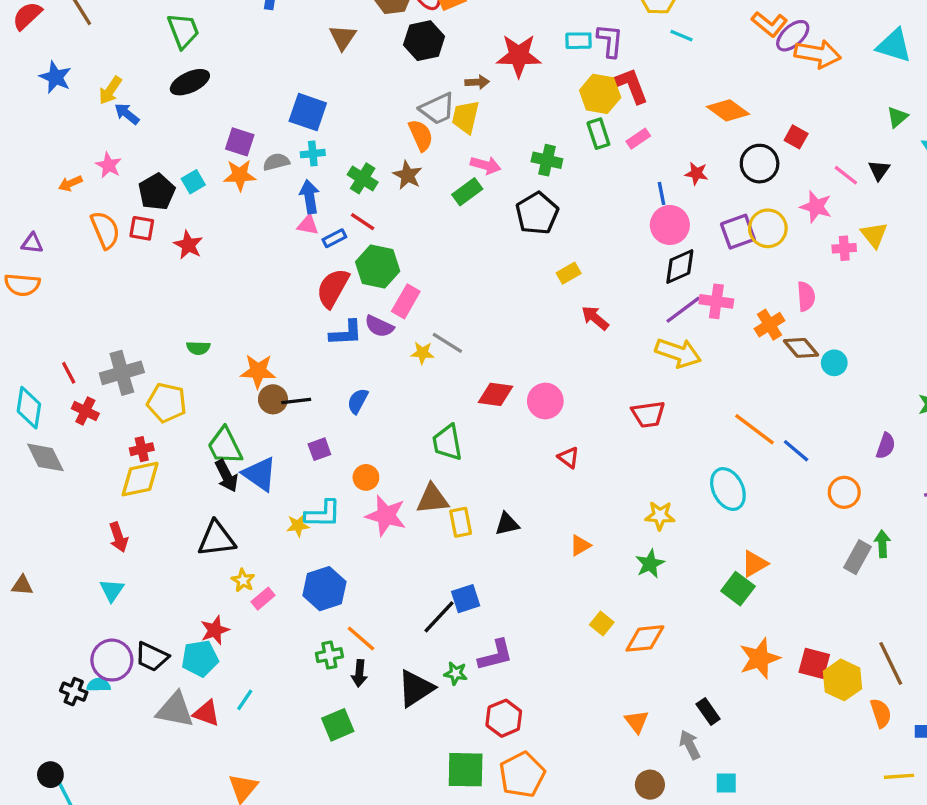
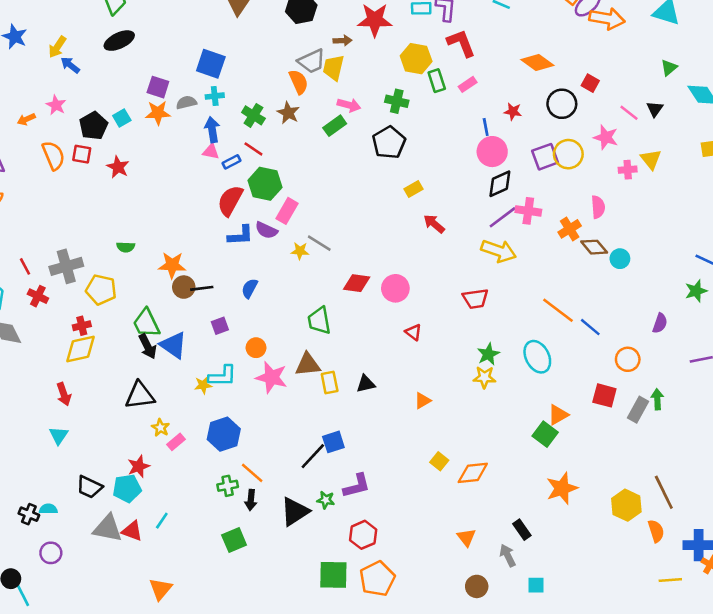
yellow hexagon: (600, 94) -> (416, 59), moved
green star: (650, 564) -> (488, 354), moved
purple circle: (112, 660) -> (51, 553), moved, size x0.7
red square: (814, 663) -> (604, 395), moved

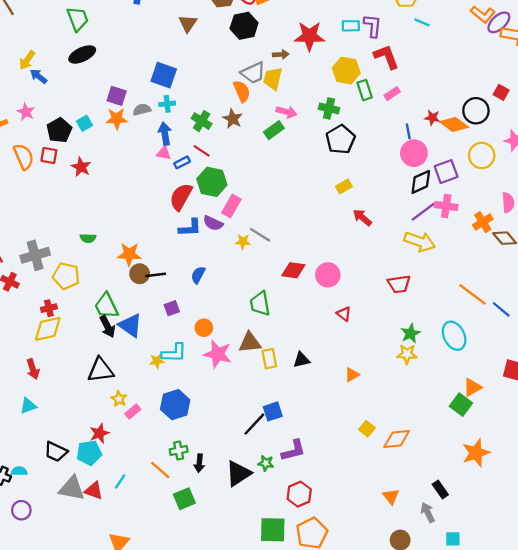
orange diamond: (537, 62) -> (454, 124), moved
black pentagon: (389, 142) -> (340, 139), moved
purple square: (545, 157) -> (446, 172), moved
cyan triangle: (59, 435) -> (28, 406), turned 36
orange line: (252, 473) -> (160, 470), moved

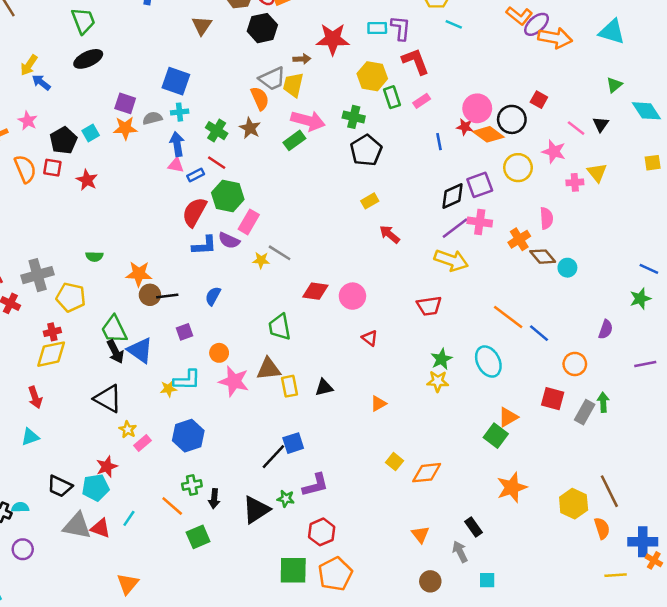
pink arrow: (287, 112) -> (308, 121), size x1.5
pink circle: (414, 153) -> (477, 108), moved
black triangle: (101, 370) -> (108, 399), turned 36

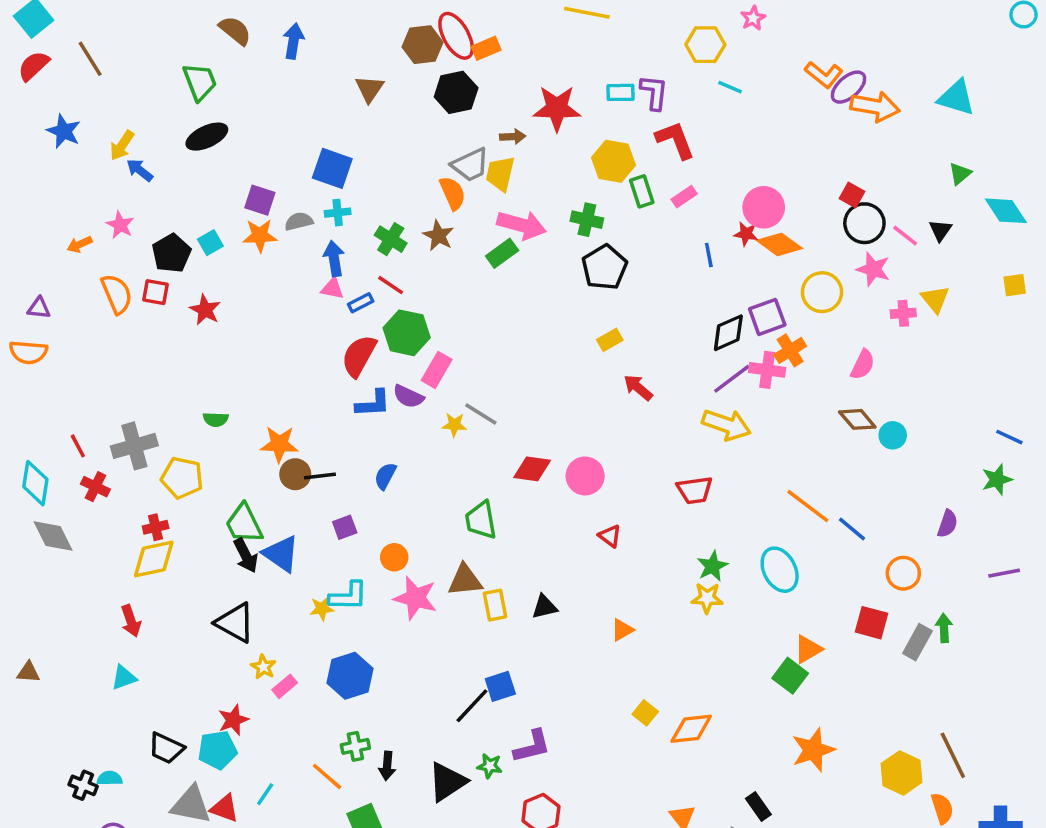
black circle: (512, 119) -> (864, 223), moved
pink semicircle: (546, 218) -> (863, 365), turned 30
orange cross: (519, 239) -> (790, 350), moved

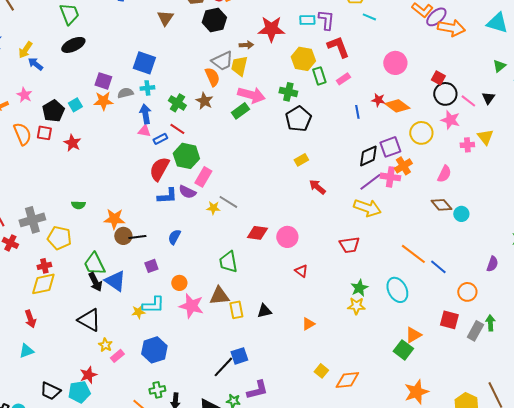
pink circle: (764, 207) -> (395, 63), moved

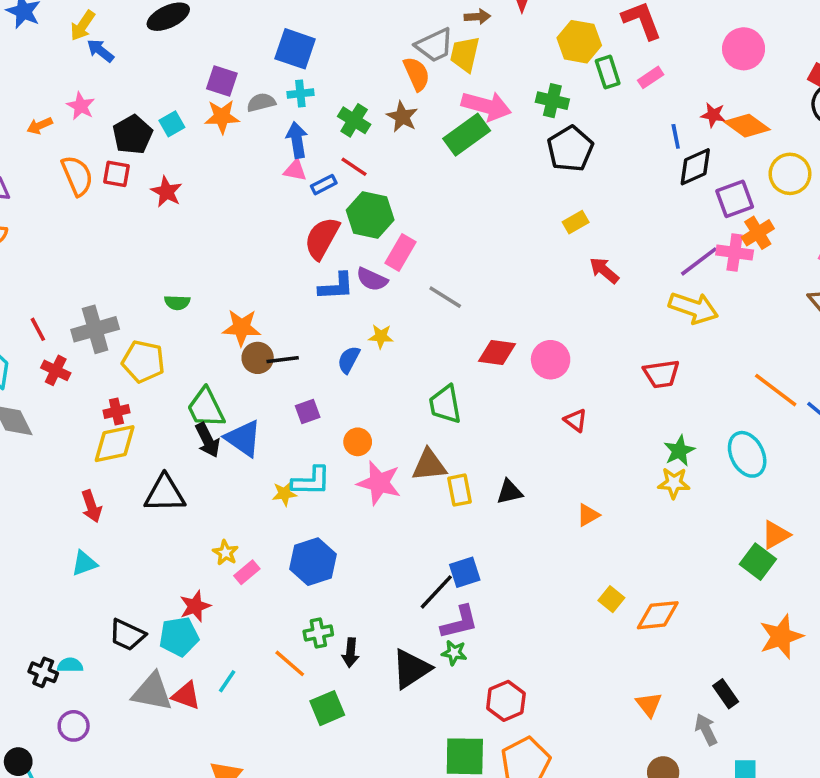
green rectangle: (240, 111) -> (467, 135), size x1.4
black diamond: (368, 156) -> (695, 167), moved
yellow star: (213, 208) -> (381, 336), moved
black triangle: (89, 320) -> (165, 494), moved, turned -30
purple L-shape: (257, 390) -> (459, 622), moved

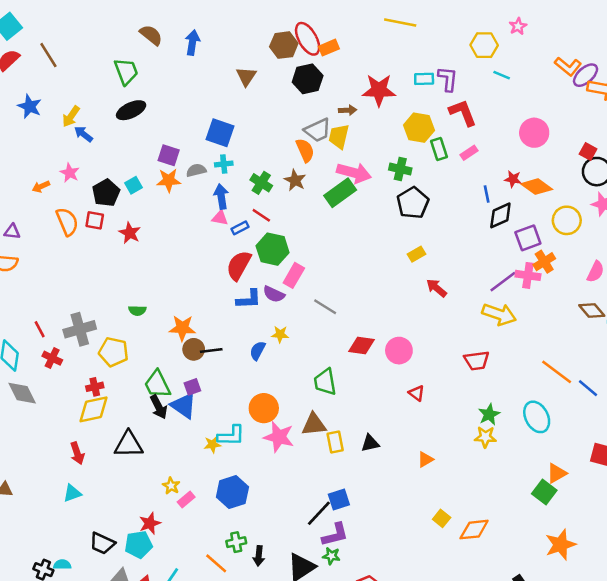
purple square: (308, 411) -> (192, 387), moved
orange circle: (358, 442) -> (264, 408), size x1.5

